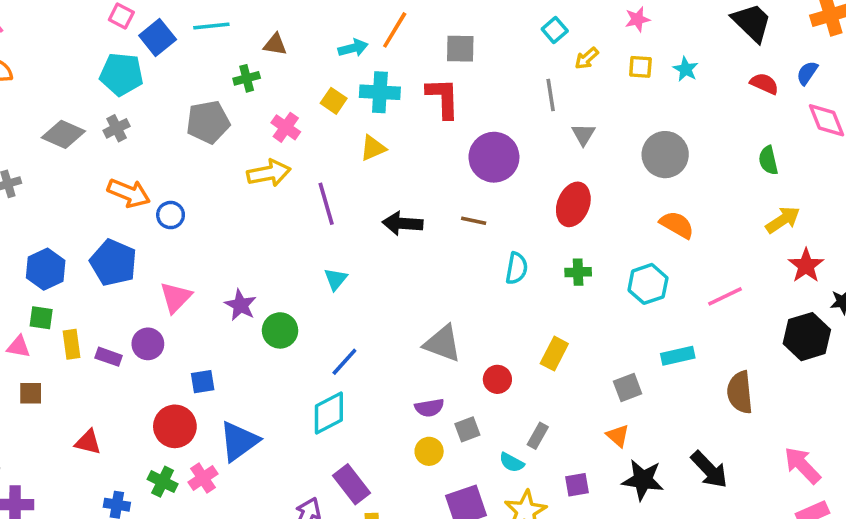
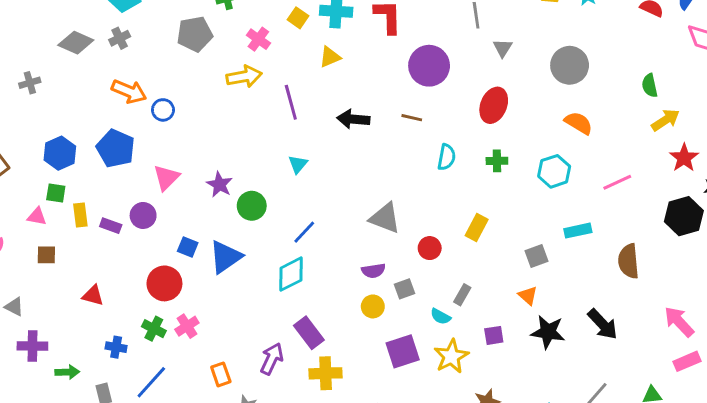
green semicircle: (768, 160) -> (650, 86), moved
blue square: (203, 382) -> (188, 247), turned 30
blue triangle: (239, 441) -> (225, 257), moved

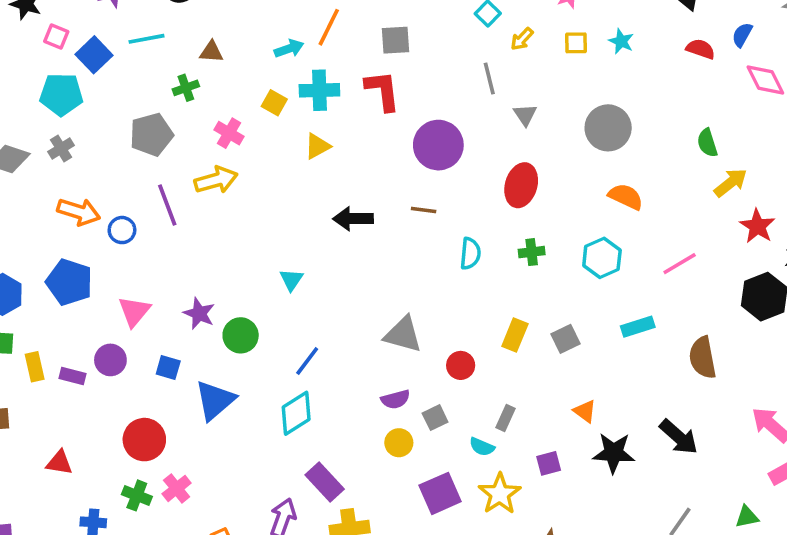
purple line: (291, 102) -> (167, 205), moved
blue square: (188, 247) -> (168, 367), moved
gray square: (536, 256) -> (565, 339), moved

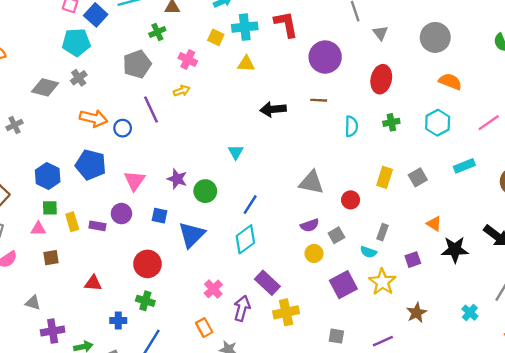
yellow triangle: (317, 146) -> (246, 64), turned 36
yellow arrow: (216, 180) -> (182, 91), size x0.6
pink cross: (177, 488) -> (213, 289), moved

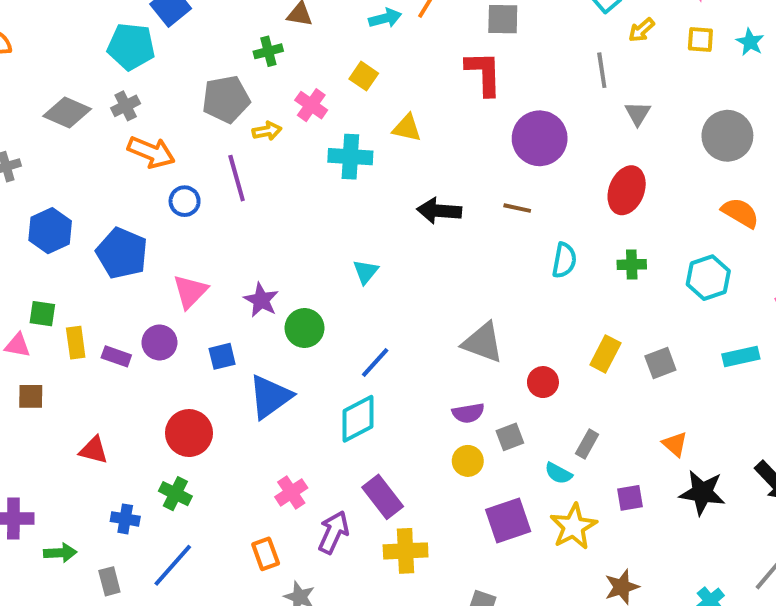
cyan cross: (245, 27) -> (350, 157), moved
yellow arrow: (182, 91) -> (267, 131), moved
orange arrow: (93, 118) -> (151, 152), moved
blue hexagon: (48, 176) -> (50, 231), moved
blue square: (160, 216) -> (222, 356), turned -35

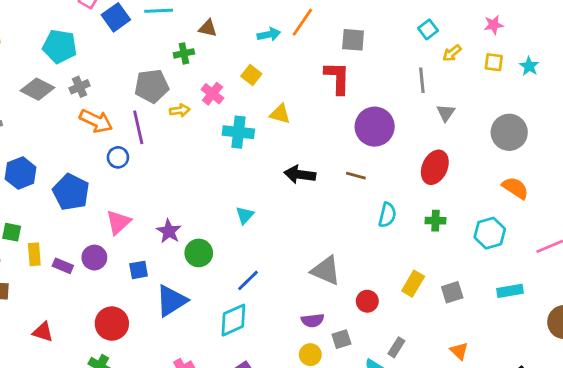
cyan pentagon: (131, 47) -> (60, 46), moved
purple line: (237, 178) -> (138, 127), moved

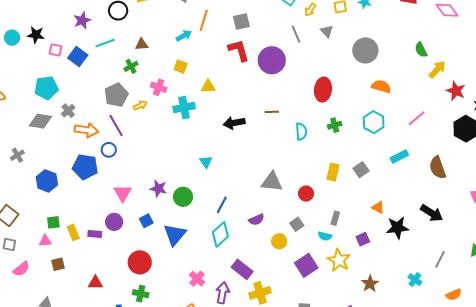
gray triangle: (446, 113) -> (327, 31), moved
purple circle: (375, 127) -> (272, 60), moved
blue pentagon: (71, 192) -> (85, 167), moved
purple semicircle: (313, 320) -> (256, 220), moved

